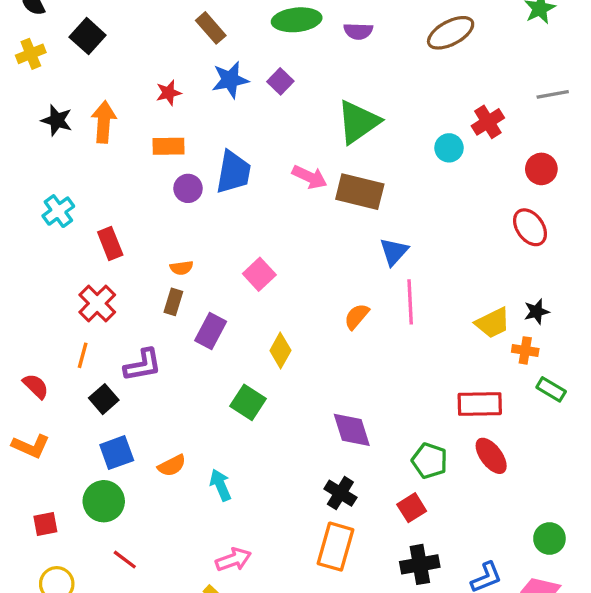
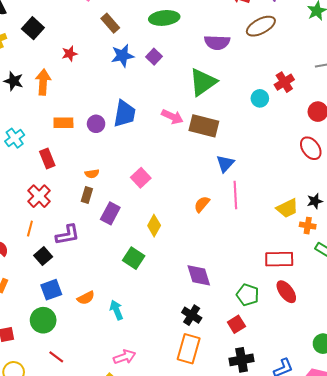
purple semicircle: (358, 31) -> (217, 42), moved, size x1.4
red star: (169, 93) -> (70, 54), moved
orange rectangle: (169, 146) -> (63, 123), moved

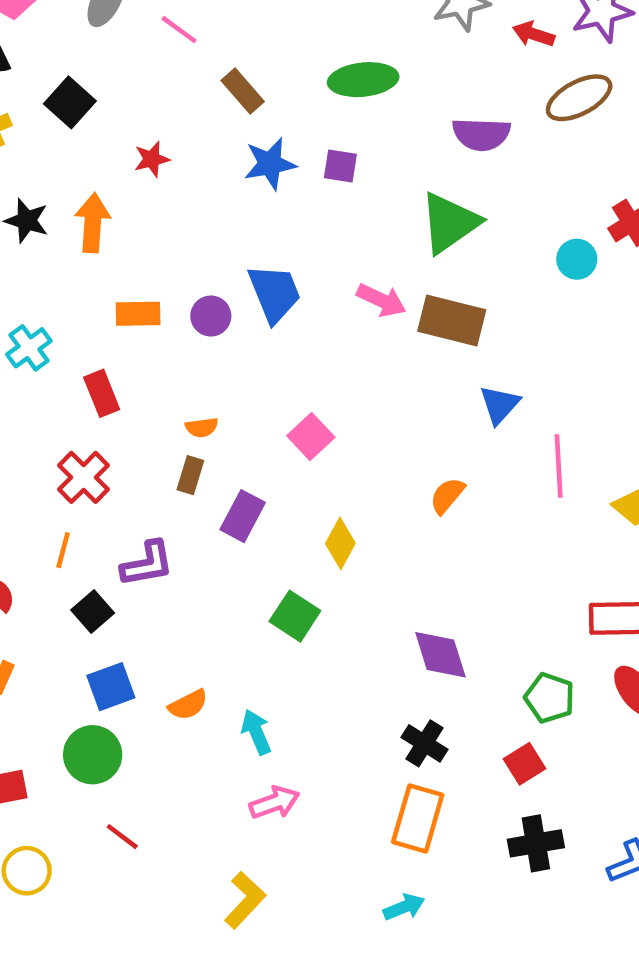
purple square: (154, 57) -> (340, 166), turned -35
blue trapezoid: (125, 114) -> (274, 293), turned -32
pink line: (235, 195) -> (559, 466), moved
pink arrow: (125, 357) -> (274, 802), moved

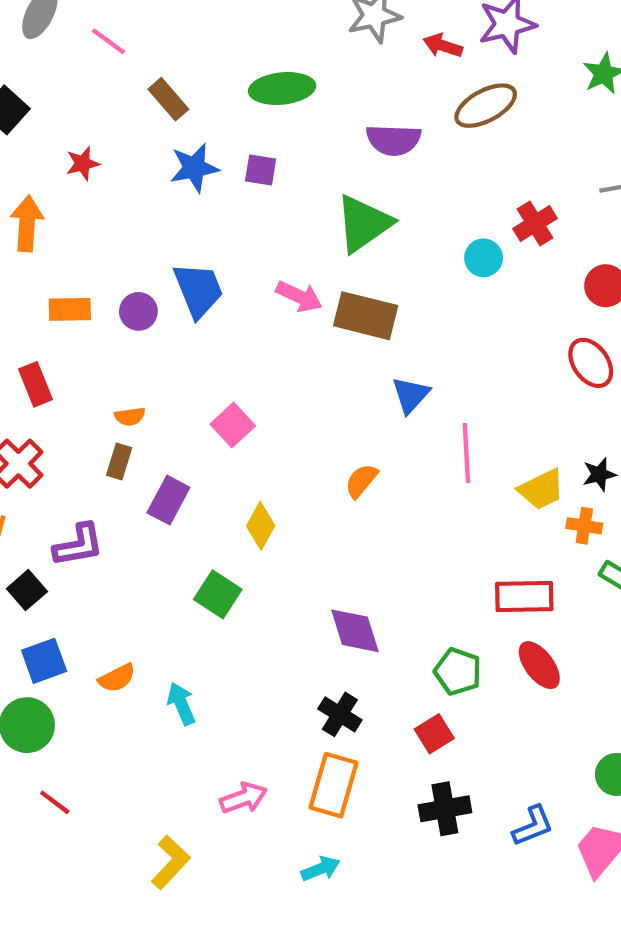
pink arrow: (274, 802) -> (243, 798), moved

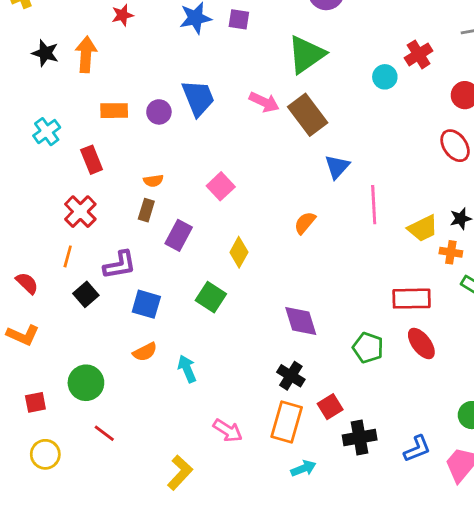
brown rectangle: (366, 316) -> (308, 115), turned 39
blue square: (44, 661) -> (146, 304), moved, turned 36
red square: (434, 734) -> (330, 407), moved
pink arrow: (243, 798) -> (228, 430), turned 52
cyan arrow: (321, 869) -> (303, 468), moved

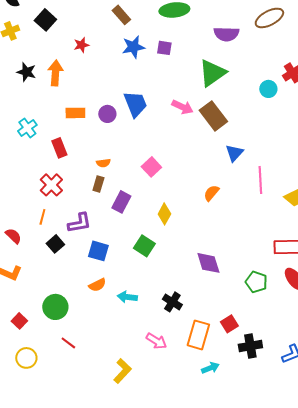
cyan arrow: (187, 369) -> (127, 297), turned -60
black cross: (291, 376) -> (172, 302), moved
red square: (35, 402) -> (19, 321), turned -35

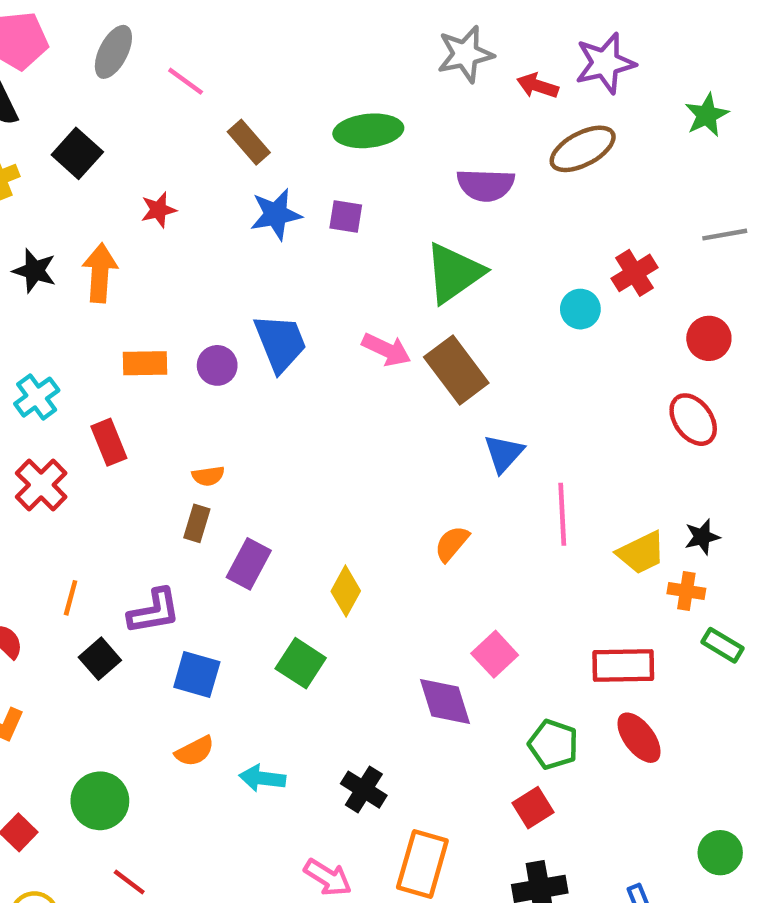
pink square: (151, 167) -> (495, 654), moved
red cross: (51, 185) -> (41, 485), moved
red square: (229, 324) -> (533, 808), moved

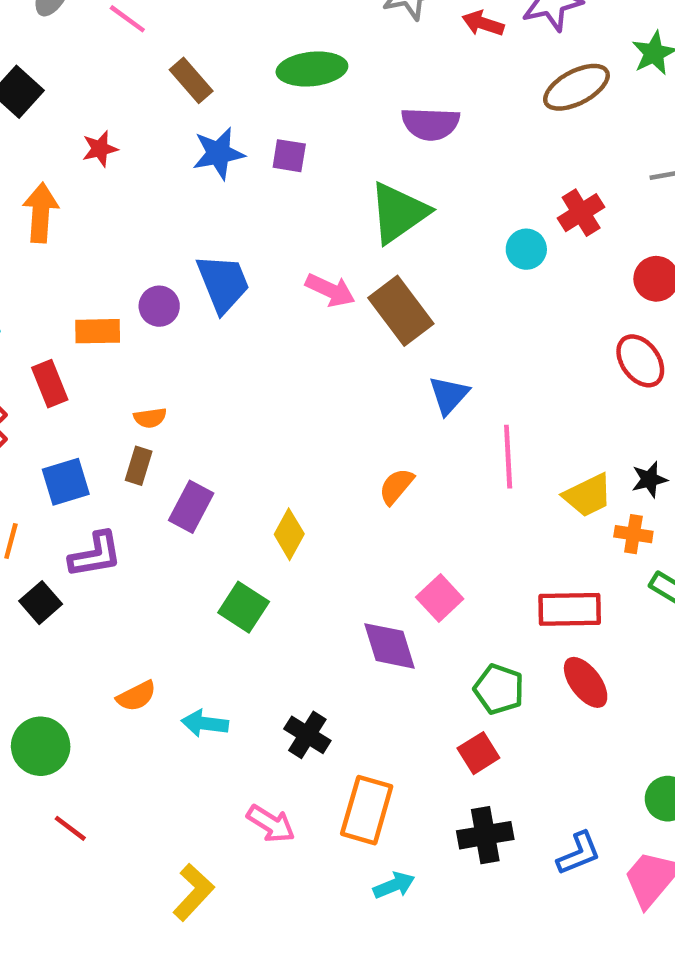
brown ellipse: (583, 149) -> (576, 87), moved
orange rectangle: (145, 363) -> (98, 331), moved
blue square: (197, 674) -> (66, 482), moved, turned -33

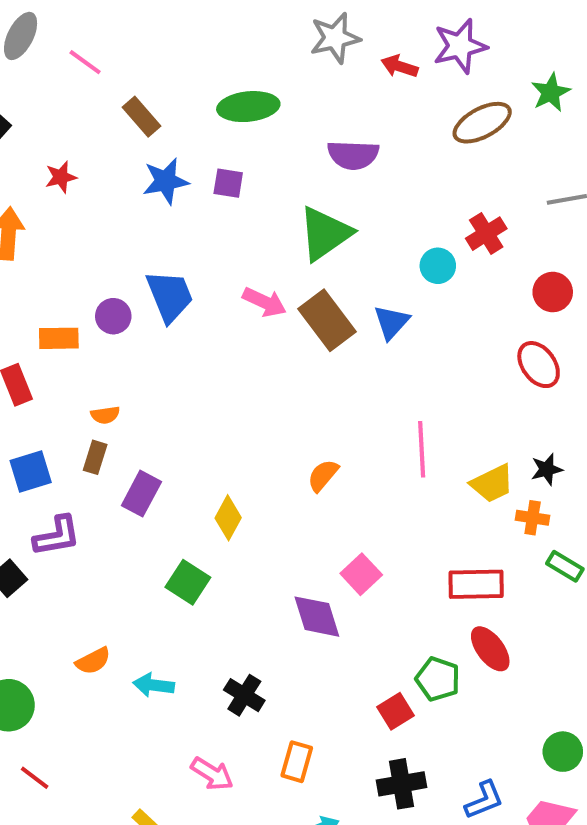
blue triangle: (449, 395) -> (391, 322), moved
green pentagon: (499, 689) -> (438, 679), moved
orange rectangle: (367, 810) -> (297, 762), size x0.7

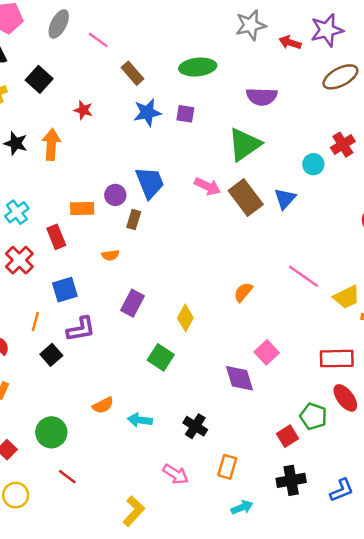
red star: (61, 177) -> (83, 110), turned 30
pink line: (422, 449) -> (303, 276), turned -52
brown rectangle: (95, 457) -> (134, 220), moved

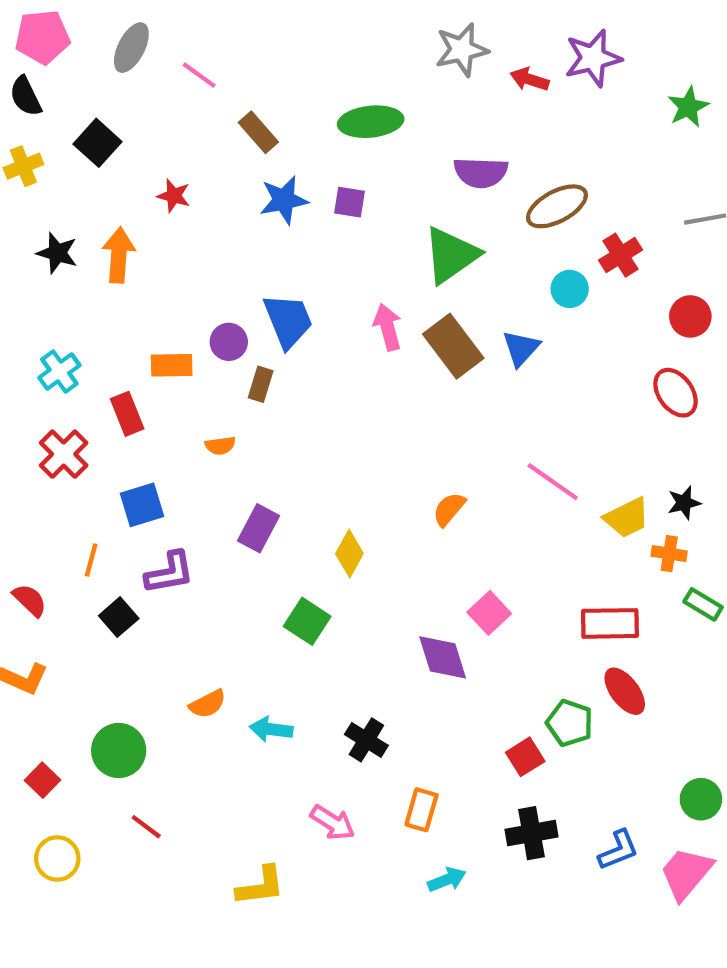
brown ellipse: (340, 77) -> (557, 206), moved
pink arrow: (208, 186) -> (388, 327), turned -130
yellow L-shape: (134, 511) -> (261, 886), turned 40

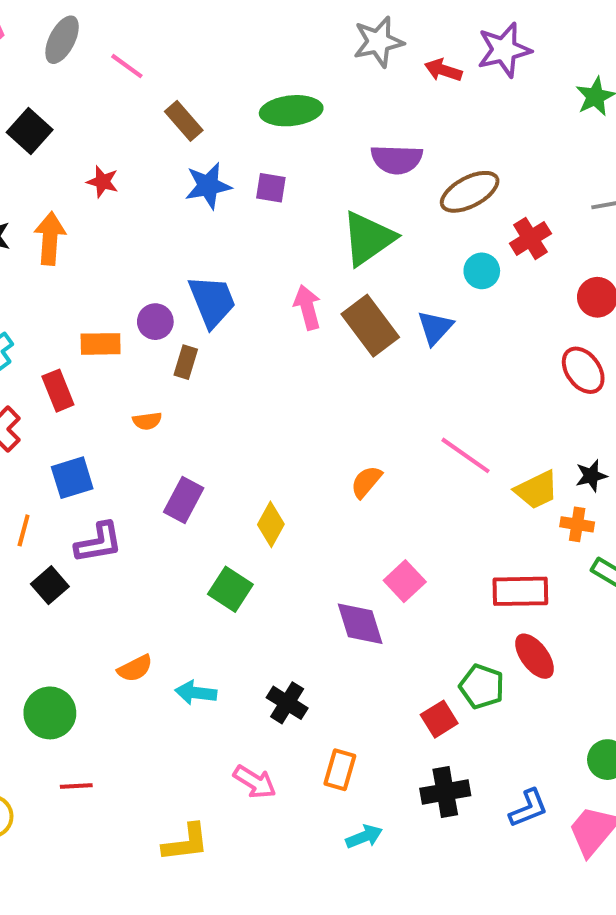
red line: (146, 827) -> (76, 786), turned -40

